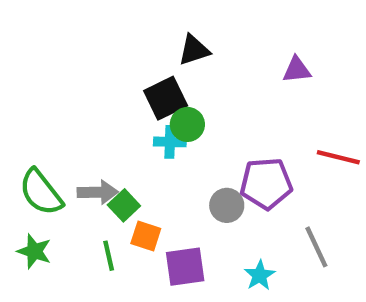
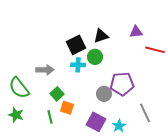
black triangle: (194, 50) -> (101, 36), moved
green circle: (187, 124) -> (95, 57), moved
red line: (338, 157) -> (155, 50), moved
gray arrow: (98, 192) -> (45, 70), moved
purple square: (185, 267) -> (96, 122), moved, turned 36

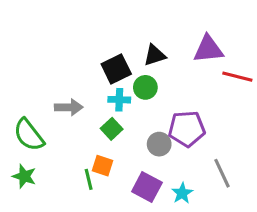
purple triangle: (136, 32) -> (208, 49), size x1.5
green square: (57, 94) -> (112, 129), moved
green line: (50, 117) -> (89, 179), moved

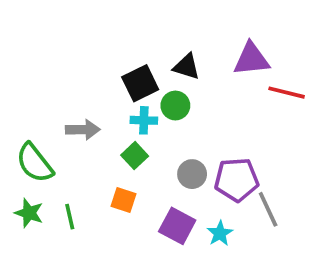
black triangle: (155, 55) -> (187, 67), turned 35
purple pentagon: (187, 129) -> (237, 180), moved
green line: (89, 179) -> (70, 217), moved

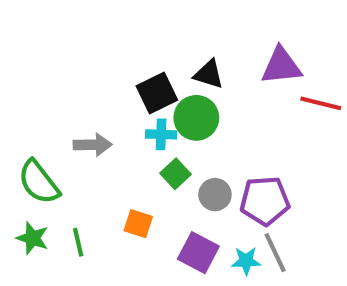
green circle: (175, 106) -> (196, 118), size x1.4
green square: (135, 156) -> (176, 174), moved
gray line: (268, 209) -> (275, 253), moved
cyan star: (220, 233) -> (246, 261), turned 30

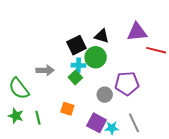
green square: (176, 174) -> (75, 77), moved
purple pentagon: (265, 201) -> (127, 83), moved
cyan star: (246, 261) -> (112, 128), moved

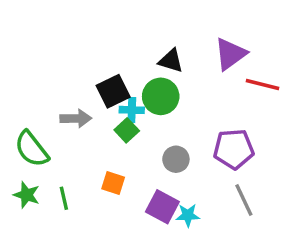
purple triangle: (137, 32) -> (230, 54), turned -30
black square: (76, 45) -> (113, 91), moved
purple pentagon: (127, 83) -> (234, 149), moved
gray line: (134, 123) -> (244, 200), moved

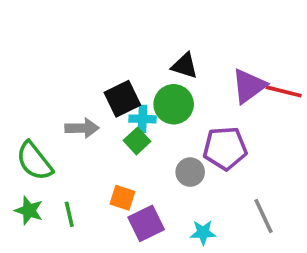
purple triangle: (230, 54) -> (249, 86), moved
purple pentagon: (234, 149) -> (225, 148), moved
purple square: (162, 207) -> (146, 223), moved, turned 36

